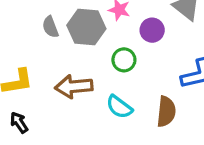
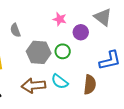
gray hexagon: (86, 27) -> (39, 52), moved
brown arrow: (74, 86) -> (34, 86), moved

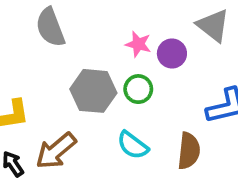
pink star: (60, 19) -> (138, 44), moved
gray semicircle: (15, 30) -> (50, 27), moved, size x1.5
brown arrow: (34, 86) -> (56, 151), moved, turned -35

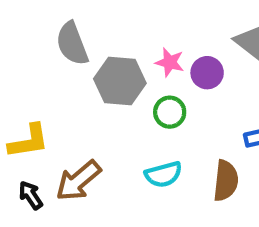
gray hexagon: (93, 91) -> (120, 81), moved
cyan semicircle: (133, 145) -> (163, 174), turned -52

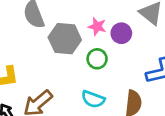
cyan semicircle: (163, 174) -> (93, 99), turned 35

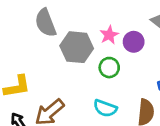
pink star: (97, 27) -> (109, 35), turned 30

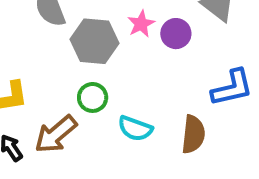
green circle: (109, 68) -> (93, 97), moved

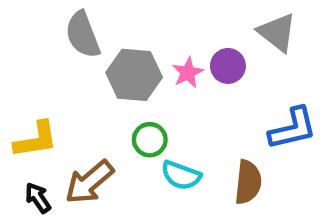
pink star: (141, 24) -> (188, 73), moved
green circle: (93, 97) -> (150, 140), moved

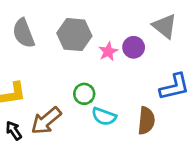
gray semicircle: (83, 35) -> (24, 33), moved
gray hexagon: (134, 75) -> (74, 35), moved

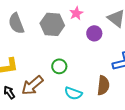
pink star: (108, 52) -> (76, 13), moved
cyan semicircle: (104, 116) -> (73, 93), moved

